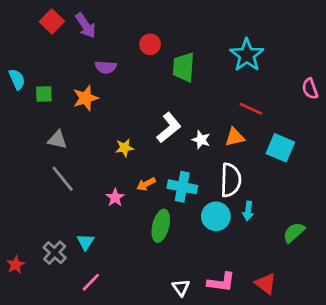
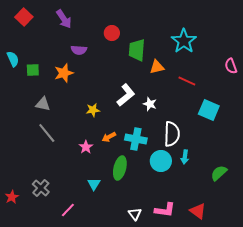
red square: (52, 21) -> (24, 17), moved
orange triangle: (235, 137) -> (157, 67), moved
cyan triangle: (86, 242) -> (94, 184), moved

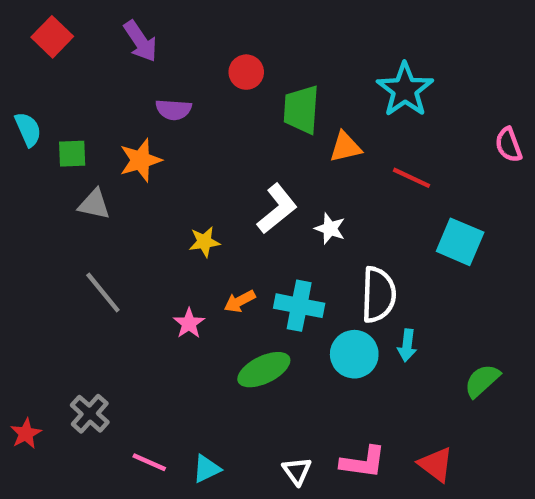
gray triangle: (43, 104) -> (94, 204), moved
green ellipse: (120, 168) -> (264, 370), turned 50
cyan triangle: (94, 184) -> (207, 469), moved, turned 32
pink line: (68, 210) -> (149, 462), turned 70

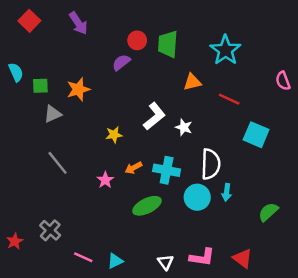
purple semicircle: (173, 110) -> (121, 62), moved, turned 138
green trapezoid: (301, 110) -> (168, 44), moved
gray triangle: (94, 204) -> (53, 114), turned -36

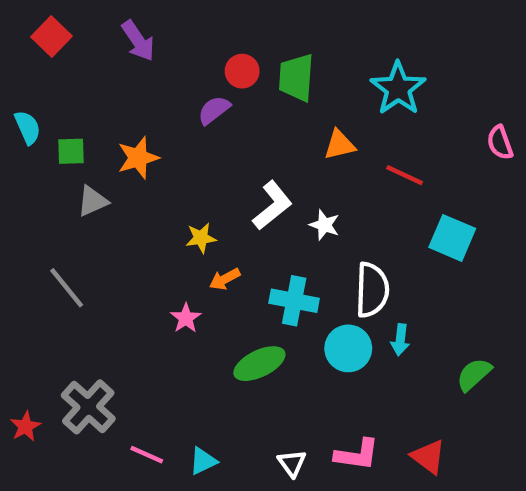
gray line: (58, 163) -> (67, 288), moved
orange arrow: (133, 168) -> (225, 279), moved
gray cross: (50, 230) -> (88, 407), size x1.4

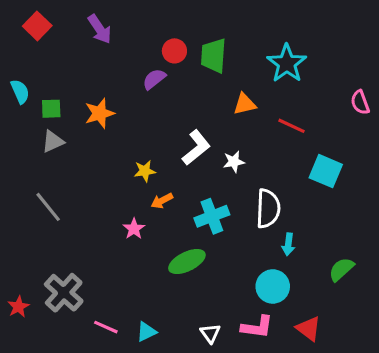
gray triangle: (93, 201) -> (53, 141), moved
white star: (324, 225) -> (234, 162), turned -30
cyan cross: (294, 301) -> (212, 216), turned -32
cyan circle: (348, 348) -> (273, 286), moved

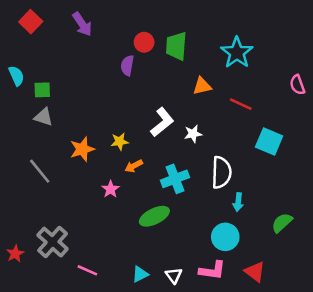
purple semicircle: (154, 79) -> (127, 65), turned -42
orange star: (100, 113) -> (82, 149), moved
gray triangle: (53, 141) -> (44, 117), turned 42
cyan triangle: (146, 332) -> (140, 274), moved

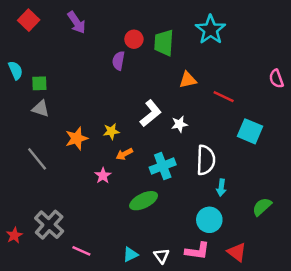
cyan star: (237, 53) -> (211, 30), moved

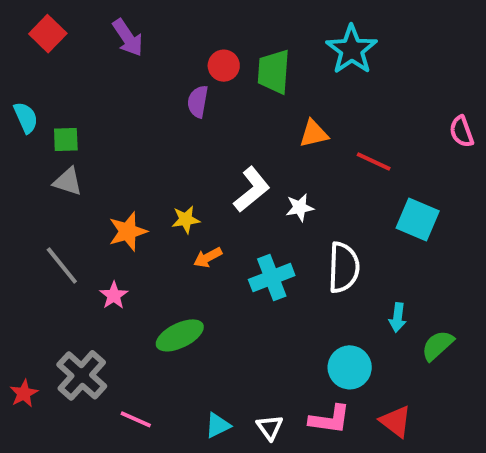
pink star: (103, 176) -> (114, 295), moved
cyan arrow: (221, 188) -> (398, 317), moved
green ellipse: (144, 201) -> (180, 335), moved

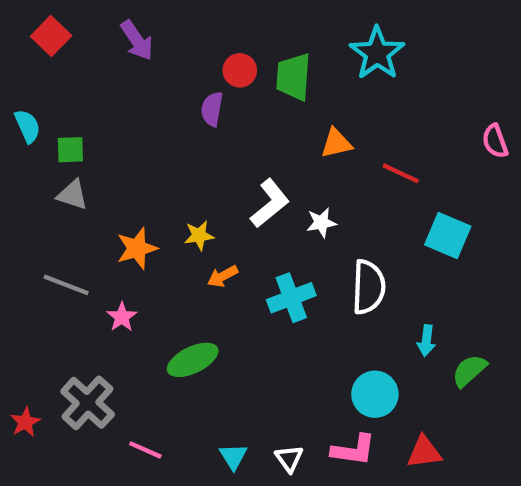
gray line: (62, 265) -> (66, 285), turned -30
red triangle: (396, 421) -> (424, 452), turned -44
cyan triangle: (218, 425) -> (233, 456), turned -36

